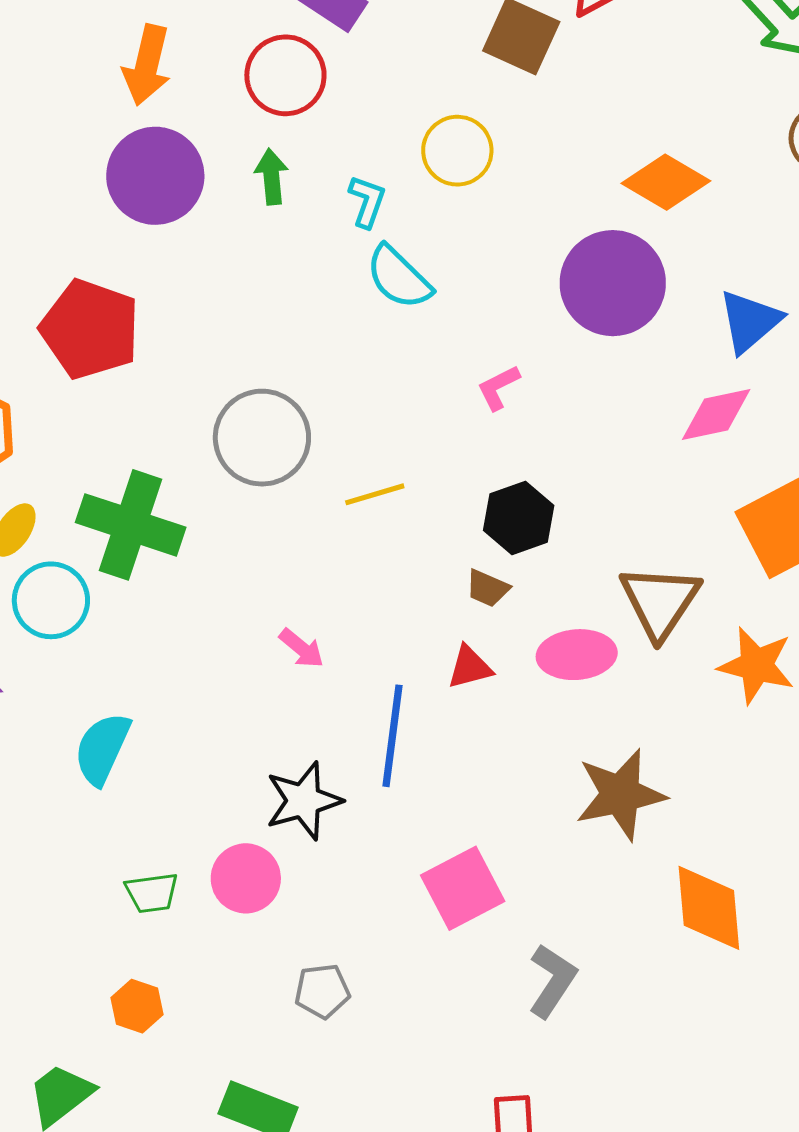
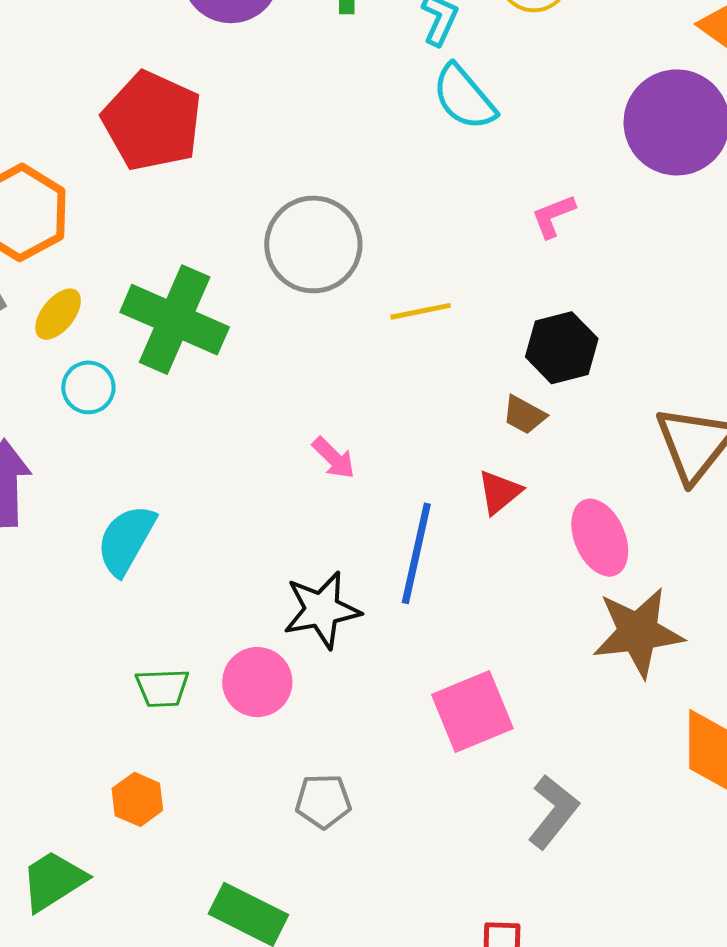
cyan circle: (51, 600) -> (88, 387), size x0.7
pink ellipse: (577, 655) -> (600, 538), moved, turned 66
red triangle: (470, 667) -> (499, 492), turned -30

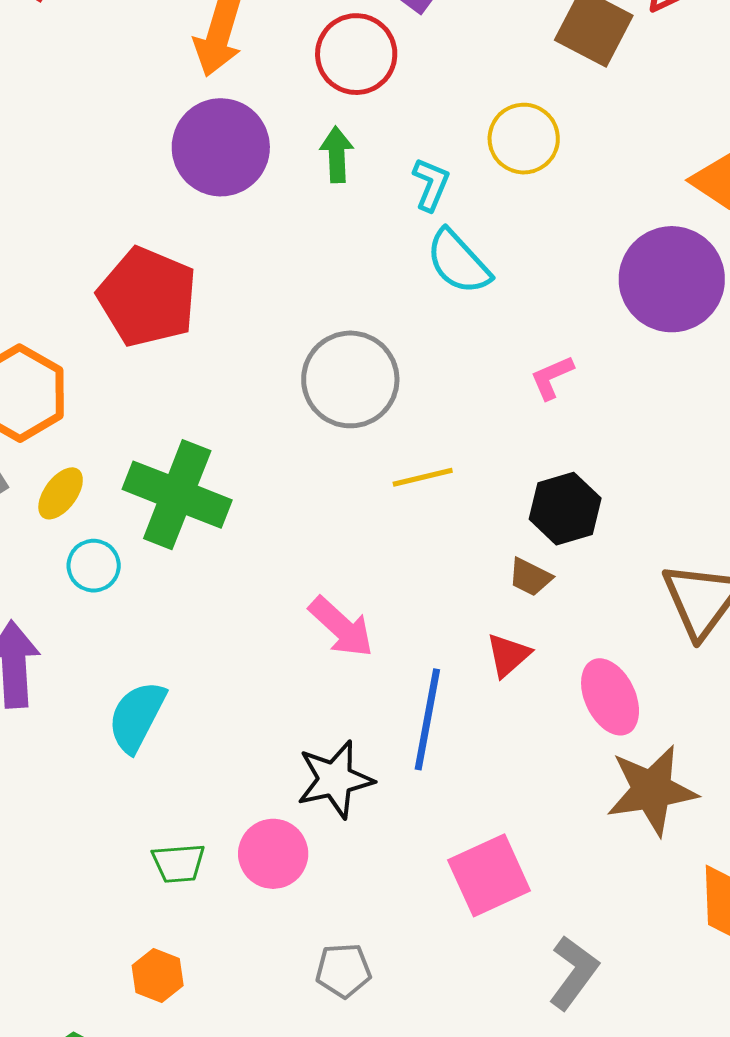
gray circle: (313, 244) -> (350, 379), moved
pink arrow: (334, 458) -> (341, 627), size x1.5

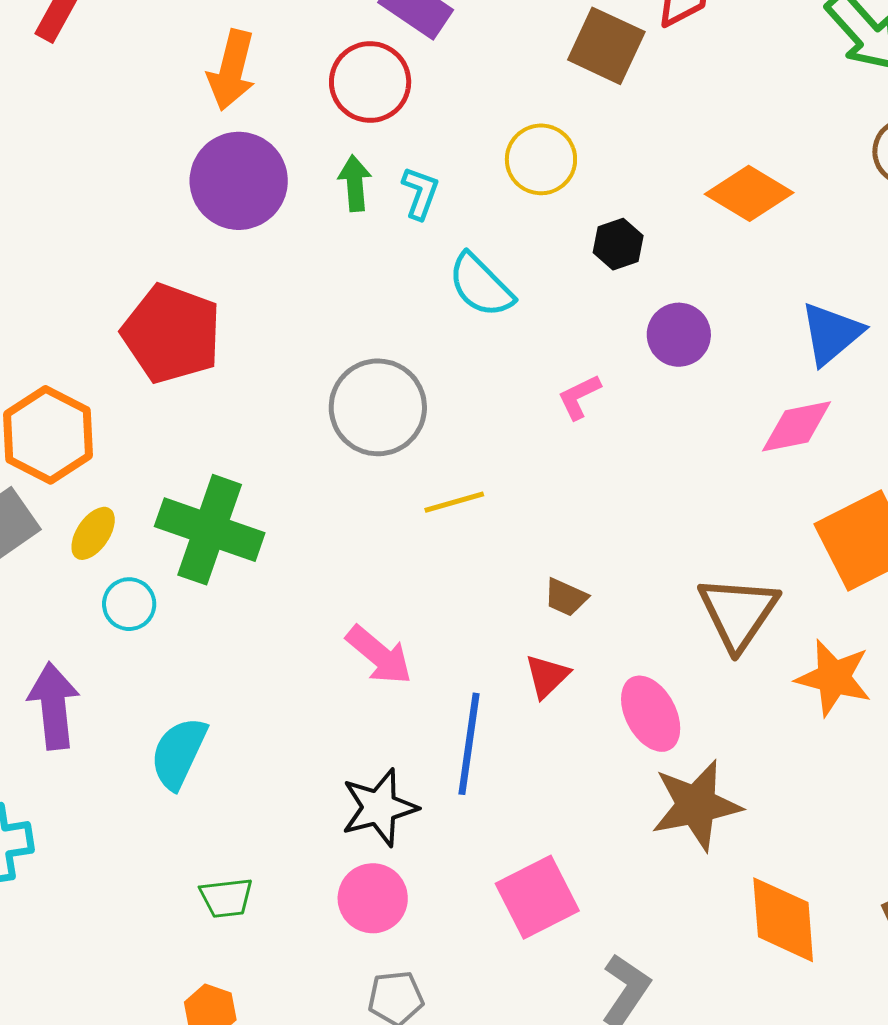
cyan L-shape: (431, 184) -> (420, 193), moved
purple circle: (672, 279) -> (679, 335), moved, size x0.6
black hexagon: (565, 509) -> (618, 244), moved, size x0.7
pink circle: (273, 854) -> (373, 898), moved

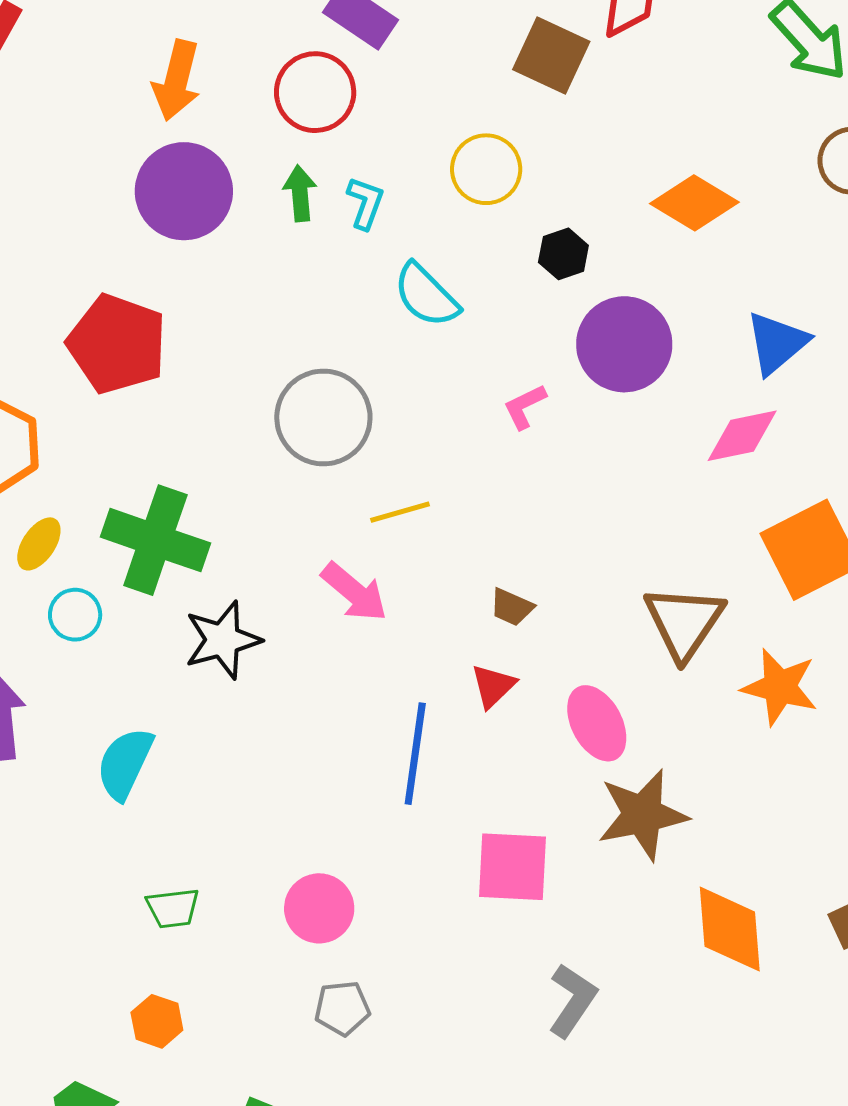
purple circle: (679, 335) -> (624, 344), size x1.5
pink arrow: (379, 655) -> (354, 592), moved
black star: (379, 808) -> (223, 640), moved
pink square: (537, 897) -> (513, 867), moved, turned 30

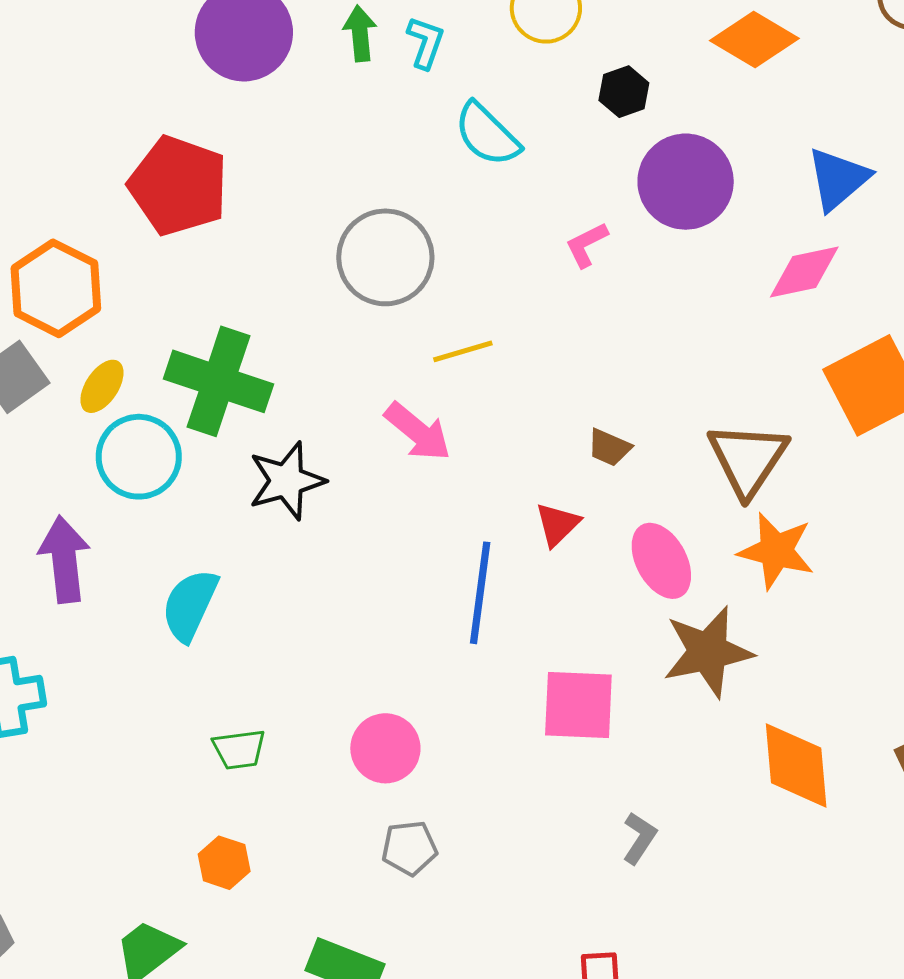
brown trapezoid: (512, 607) -> (609, 447), moved
cyan circle: (75, 615) -> (139, 457), size x1.6
orange star: (780, 687) -> (776, 551), moved
gray L-shape: (572, 1000) -> (639, 838), size x0.7

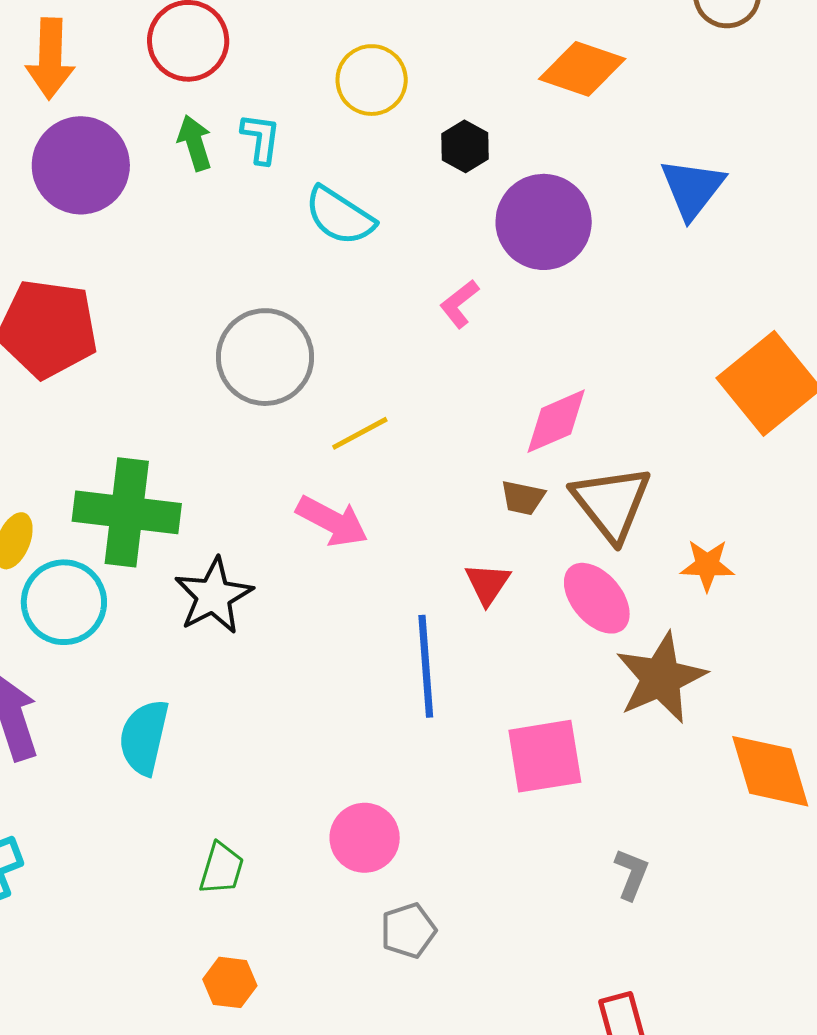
pink diamond: (804, 272) -> (556, 421), moved
brown triangle: (748, 459) -> (611, 503), moved
orange star: (776, 551) -> (707, 565), size x0.7
green trapezoid: (239, 749) -> (222, 868), turned -54

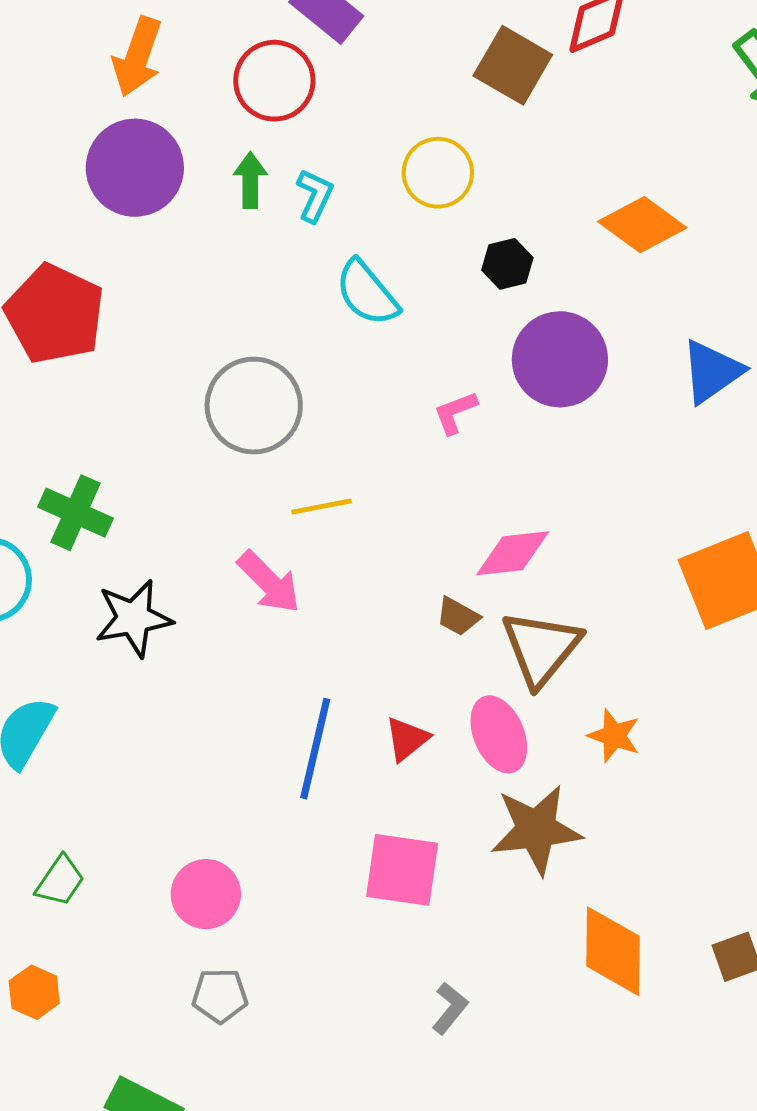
green cross: (127, 512) -> (76, 513), size x0.7
red triangle: (488, 584) -> (407, 739), moved

